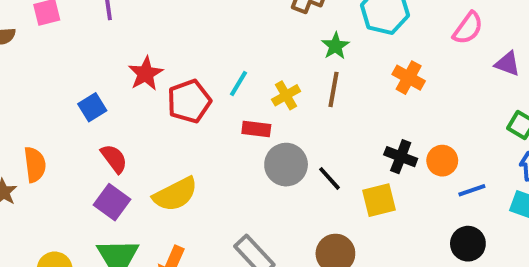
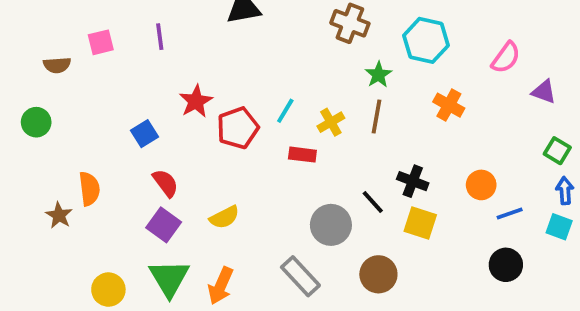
black cross: (401, 157) -> (413, 181), moved
gray circle: (286, 165) -> (331, 225), moved
yellow semicircle: (175, 194) -> (224, 217), size x0.7
yellow square: (379, 200) -> (420, 223), turned 32

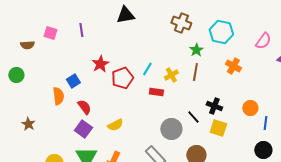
pink square: (101, 42) -> (50, 33), turned 32
orange semicircle: (89, 189) -> (58, 96), moved
blue line: (510, 213) -> (265, 123), turned -64

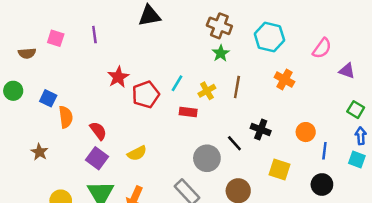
green star: (196, 50) -> (221, 53), moved
blue square: (73, 81) -> (48, 98), moved, turned -32
brown star: (28, 124) -> (39, 152), moved
yellow square: (218, 128) -> (279, 170), moved

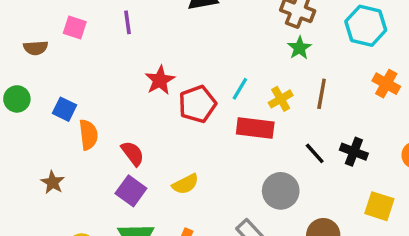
red rectangle: (188, 112) -> (255, 128), size x1.5
black line: (234, 143) -> (315, 153), moved

